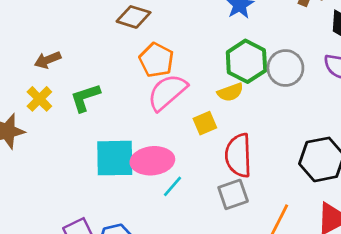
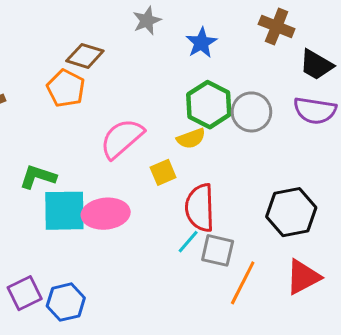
orange pentagon: (156, 60) -> (66, 88), moved
green L-shape: (85, 98) -> (38, 177), moved, turned 36
cyan line: (173, 186) -> (188, 242), moved
gray square: (233, 194) -> (218, 250), moved, turned 32

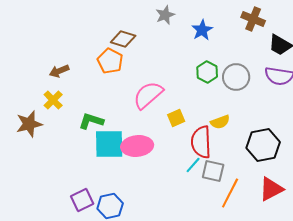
green hexagon: (209, 105) -> (207, 72), size x0.7
yellow semicircle: (191, 138) -> (220, 122), moved

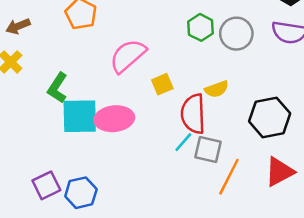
green L-shape: (91, 121) -> (57, 88), turned -75

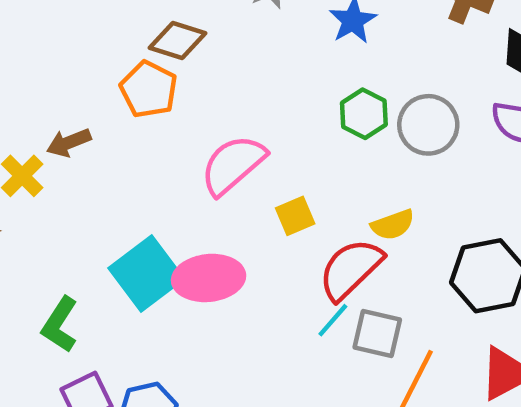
brown arrow: (18, 26) -> (69, 143), moved
green L-shape: (57, 88) -> (60, 325), moved
red semicircle: (193, 114) -> (351, 269), turned 48
cyan square: (80, 116) -> (146, 274), turned -36

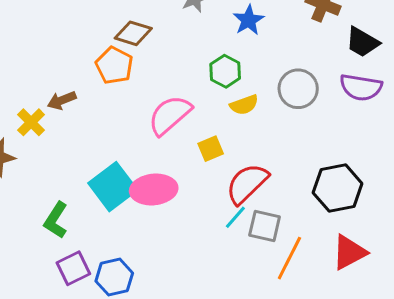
green hexagon: (364, 114) -> (225, 71), moved
yellow semicircle: (393, 225) -> (244, 105), moved

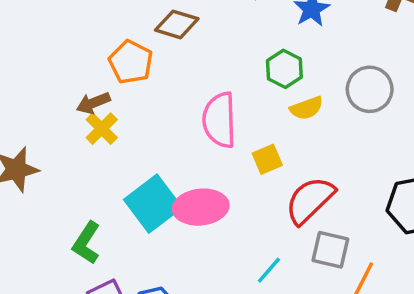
orange pentagon: (114, 65) -> (131, 62), moved
pink semicircle: (170, 115) -> (219, 120), turned -51
yellow cross: (31, 122) -> (102, 129), moved
cyan line: (235, 217) -> (269, 270), moved

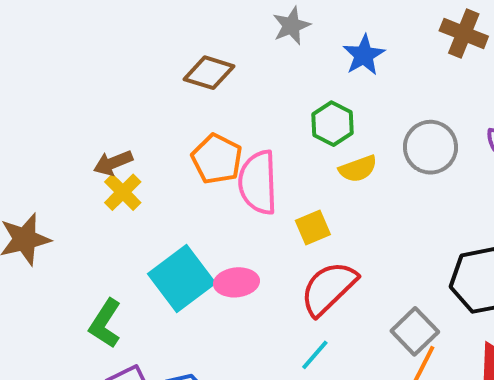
orange pentagon: (131, 62) -> (217, 159), moved
red semicircle: (310, 200) -> (329, 288), moved
pink ellipse: (201, 207) -> (236, 282), size x0.7
gray square: (330, 250) -> (415, 331), moved, turned 33

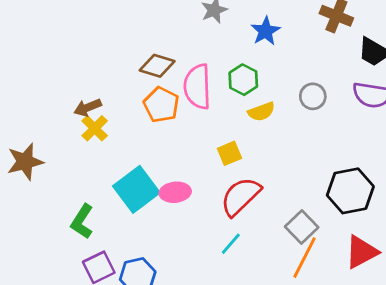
brown diamond: (209, 73) -> (157, 66), moved
gray circle: (430, 147) -> (313, 96), size x0.7
pink semicircle: (258, 182) -> (197, 87), moved

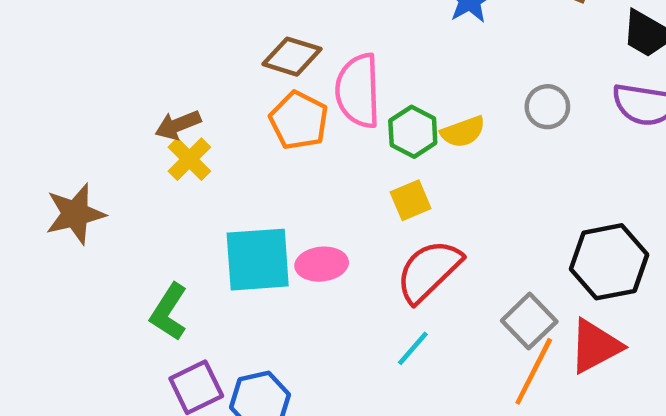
green hexagon: (243, 80) -> (413, 132), moved
cyan square: (136, 189) -> (258, 260), turned 33
red triangle: (361, 252) -> (595, 346), moved

